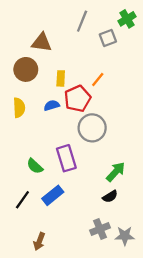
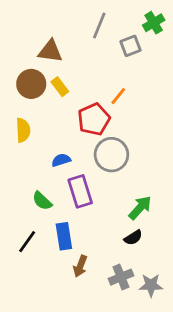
yellow rectangle: (61, 78) -> (60, 87), moved, turned -40
blue semicircle: (52, 105) -> (61, 160), moved
blue rectangle: (53, 195) -> (64, 236), turned -60
brown arrow: (39, 241) -> (80, 266), moved

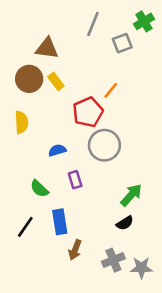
purple rectangle: (80, 191) -> (75, 180), size x0.6

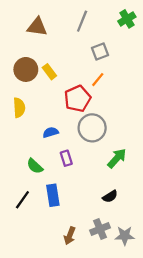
gray square: (122, 43) -> (100, 51), moved
brown triangle: (47, 48) -> (37, 27), moved
green arrow: (131, 195) -> (117, 158), moved
brown arrow: (75, 250) -> (70, 236), moved

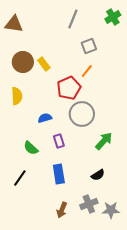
brown triangle: (37, 27) -> (14, 24), moved
blue rectangle: (53, 195) -> (59, 174), moved

